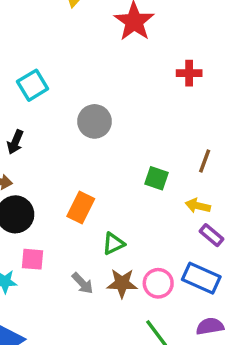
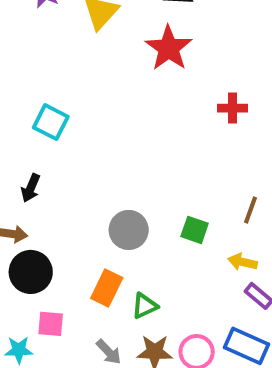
cyan square: (33, 85) -> (51, 122), turned -32
gray circle: (95, 121) -> (129, 230), moved
orange rectangle: (81, 207) -> (107, 288), moved

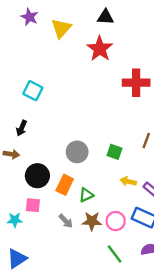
red cross: (233, 108) -> (136, 83), size x1.6
yellow arrow: (243, 262) -> (128, 181), moved
black circle: (31, 272) -> (37, 176), moved

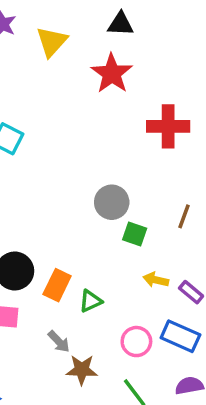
gray circle: (77, 152) -> (112, 202), moved
brown star: (92, 221) -> (82, 370), moved

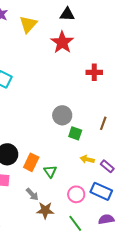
red cross: (168, 126) -> (94, 72), size x0.7
green triangle: (91, 301) -> (50, 171), turned -40

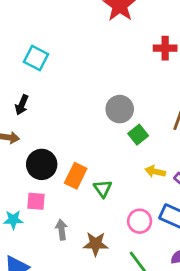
green square: (75, 133) -> (138, 135), turned 32
gray arrow: (32, 194) -> (62, 230), moved, turned -144

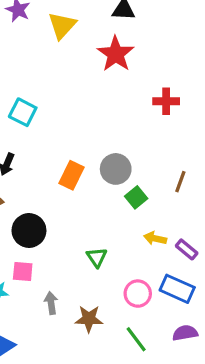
orange rectangle: (76, 176) -> (72, 175), moved

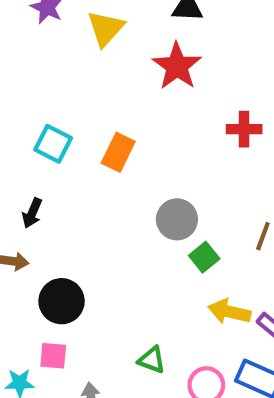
orange rectangle: (72, 175) -> (118, 152), moved
yellow arrow: (155, 238) -> (229, 312), size x1.4
green triangle: (97, 257) -> (152, 360), moved, turned -35

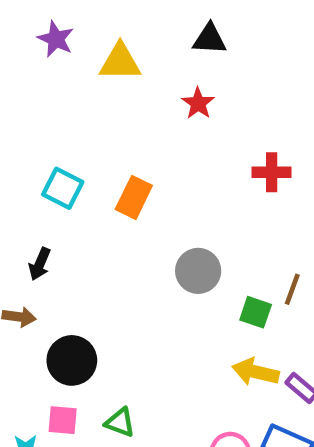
yellow triangle: (106, 28) -> (120, 62), turned 48
red star: (177, 66) -> (198, 103), size x0.6
green square: (204, 257) -> (256, 312), moved, turned -32
green triangle: (152, 360) -> (120, 422), moved

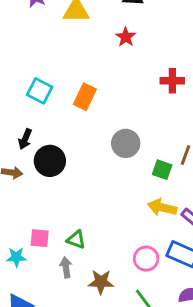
black circle: (72, 360) -> (50, 161), moved

